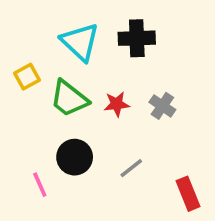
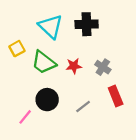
pink line: (40, 185) -> (25, 117), turned 63
red rectangle: (188, 194) -> (116, 96), moved

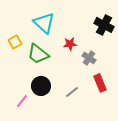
black cross: (87, 24) -> (104, 25), moved, turned 30
red star: (74, 66) -> (70, 44), moved

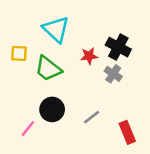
black cross: (104, 25) -> (118, 47), moved
yellow square: (15, 42) -> (19, 53), turned 32
red rectangle: (100, 83) -> (127, 132), moved

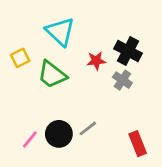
yellow square: (19, 53) -> (20, 58), turned -30
black circle: (52, 109) -> (59, 134), moved
gray line: (92, 117) -> (88, 128), moved

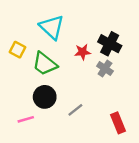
yellow square: (20, 58) -> (18, 50), turned -35
black circle: (59, 134) -> (45, 97), moved
pink line: (30, 139) -> (26, 119), turned 35

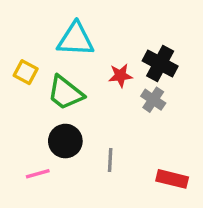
cyan triangle: (52, 27) -> (76, 39), turned -40
gray line: (75, 110) -> (110, 160), turned -49
red rectangle: (118, 123) -> (172, 179), turned -54

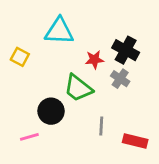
green trapezoid: (65, 93) -> (78, 88), moved
gray line: (110, 160) -> (101, 126), moved

